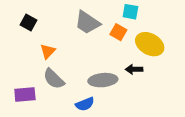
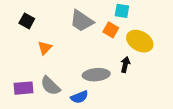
black arrow: (134, 69) -> (125, 65), turned 104
gray semicircle: (54, 79) -> (50, 86), moved

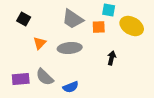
orange square: (111, 30) -> (99, 27), turned -32
yellow ellipse: (140, 41) -> (132, 26), moved
gray ellipse: (96, 75) -> (70, 48), moved

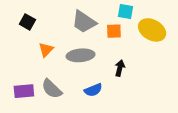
black arrow: (112, 58) -> (120, 68), moved
blue semicircle: (71, 87) -> (93, 90), moved

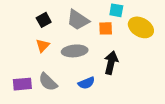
black square: (27, 22) -> (44, 20), moved, turned 32
black arrow: (120, 68) -> (111, 63), size x1.5

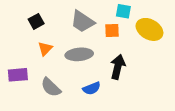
black square: (44, 20) -> (36, 21), moved
purple rectangle: (22, 84) -> (18, 75), moved

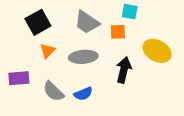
black square: (36, 21) -> (38, 22), size x1.5
yellow ellipse: (149, 29) -> (157, 51), moved
blue semicircle: (92, 88) -> (83, 94), moved

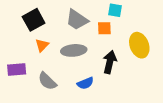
yellow ellipse: (157, 51) -> (139, 45), turned 40
blue semicircle: (83, 94) -> (85, 83), moved

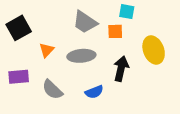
black square: (34, 20) -> (19, 28), moved

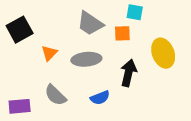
purple rectangle: (19, 77) -> (20, 106), moved

